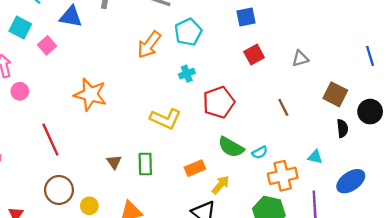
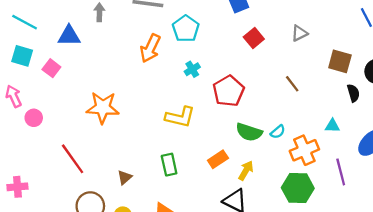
brown triangle: (114, 162) -> (125, 177), moved, turned 35

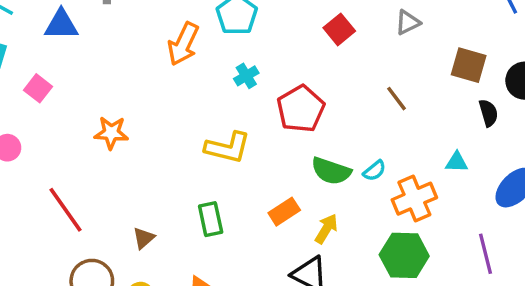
pink square: (51, 68) -> (38, 88), moved
orange star: (103, 108) -> (111, 133), size x0.7
purple line: (341, 172) -> (485, 254), moved

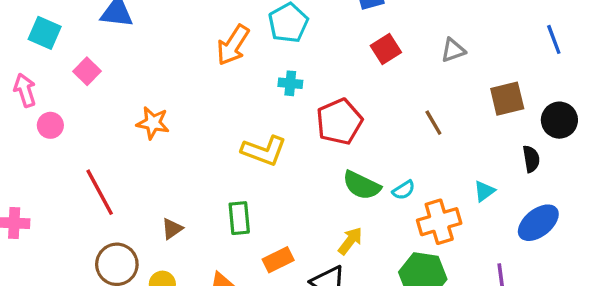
brown square: (469, 65) -> (507, 99), turned -36
cyan cross: (246, 76) -> (290, 83), turned 30
black semicircle: (489, 113) -> (531, 159), moved
cyan triangle: (457, 162) -> (484, 191), turned -45
orange rectangle: (284, 212) -> (278, 260), moved

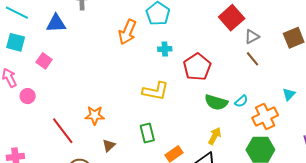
red square: (386, 49) -> (232, 18), moved, size x1.4
gray triangle: (453, 50) -> (252, 37), moved
orange star: (153, 123) -> (95, 115), moved

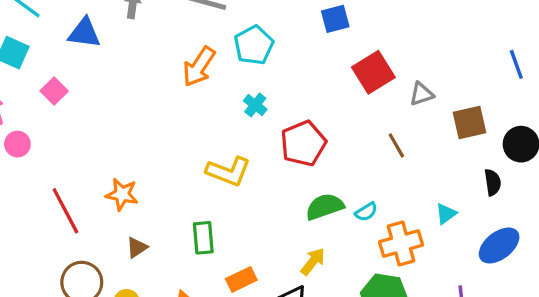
gray triangle: (252, 37) -> (421, 94), moved
cyan cross: (165, 49) -> (255, 105), turned 32
green semicircle: (216, 102) -> (325, 207), turned 135

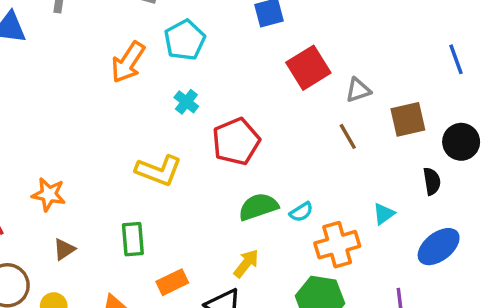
brown line: (396, 145) -> (348, 136), moved

